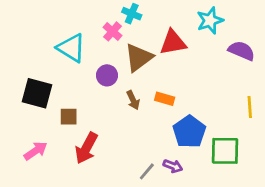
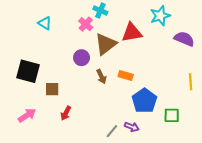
cyan triangle: (71, 48) -> (45, 23), moved, size x0.6
red arrow: (86, 148) -> (66, 113), size x0.6
green square: (225, 151) -> (172, 115), size x0.7

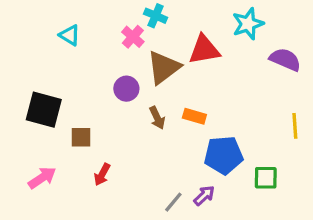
blue pentagon: (144, 101) -> (224, 155), turned 30
purple arrow: (132, 127) -> (204, 196), turned -64

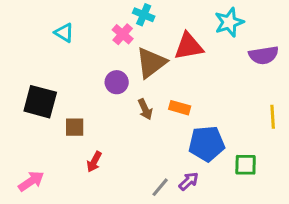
purple semicircle: (285, 59) -> (264, 55), turned 148
pink arrow: (42, 178) -> (31, 181), moved

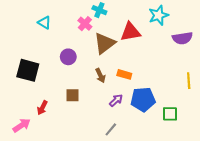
purple circle: (117, 82) -> (68, 57), moved
brown square: (75, 127) -> (72, 95), moved
red arrow: (94, 162) -> (42, 108), moved
purple arrow: (189, 181) -> (116, 100), moved

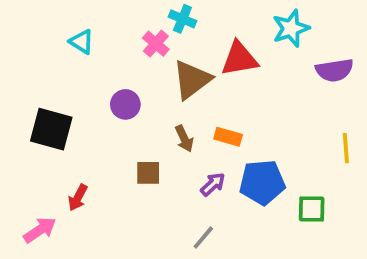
brown square: (72, 95) -> (148, 173), moved

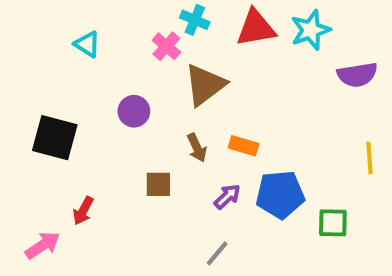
red triangle: (239, 59) -> (256, 28), moved

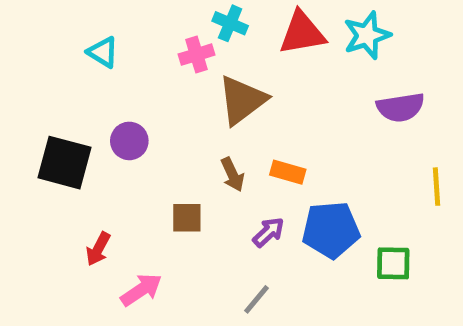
pink cross: (166, 46) -> (197, 55), turned 32
purple semicircle: (357, 75) -> (401, 107), moved
purple circle: (134, 111) -> (129, 141), moved
pink arrow: (43, 245) -> (141, 290), moved

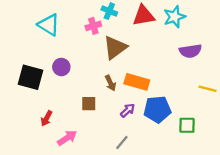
cyan triangle: (103, 52) -> (49, 25), size x1.5
orange rectangle: (288, 172) -> (137, 82), size x1.5
yellow line: (437, 187) -> (208, 89), turned -72

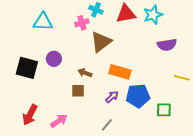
cyan triangle: (49, 25) -> (43, 22), turned -30
brown arrow: (110, 83) -> (85, 73), moved, turned 136
red arrow: (46, 118) -> (30, 115), moved, size x1.5

